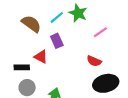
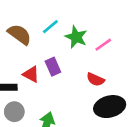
green star: (78, 13) -> (76, 37), moved
purple rectangle: (57, 41) -> (53, 67), moved

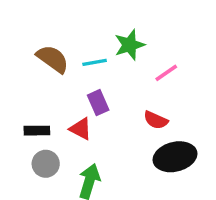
cyan line: (50, 27) -> (95, 62), moved, turned 30
green star: (76, 37) -> (130, 45), moved, turned 30
red triangle: (31, 74) -> (81, 129), moved

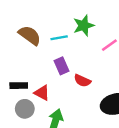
red semicircle: (156, 120) -> (82, 81), moved
red triangle: (81, 129) -> (42, 93), moved

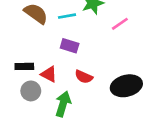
purple rectangle: (62, 66) -> (70, 46), turned -49
red semicircle: (82, 81) -> (84, 77), moved

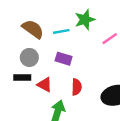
red semicircle: (84, 77) -> (77, 87), turned -112
gray circle: (31, 91) -> (29, 57), moved

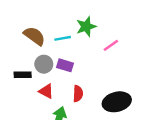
gray circle: (29, 57) -> (44, 64), moved
black rectangle: (22, 78) -> (23, 75), moved

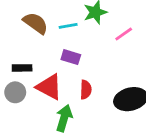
gray circle: (44, 64) -> (15, 92), moved
red triangle: (46, 91) -> (49, 87), size x1.5

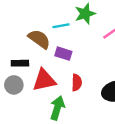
brown semicircle: (36, 23) -> (39, 39), moved
red triangle: (49, 87) -> (44, 80), turned -40

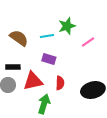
brown semicircle: (39, 39) -> (19, 38), moved

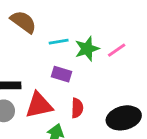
green star: (67, 26) -> (87, 49), moved
brown semicircle: (19, 38) -> (23, 22), moved

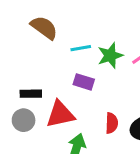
red semicircle: (77, 108) -> (112, 123), moved

